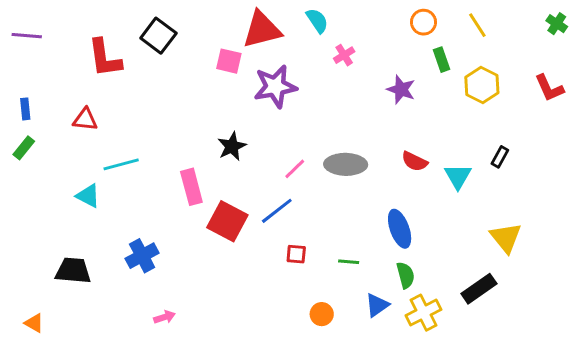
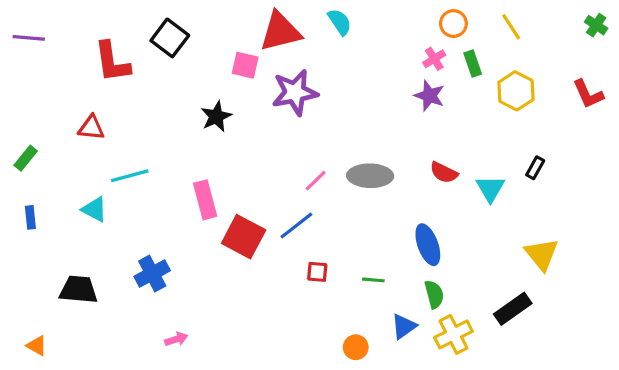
pink cross: (344, 55) -> (434, 59), moved
blue rectangle: (25, 109) -> (30, 217), moved
black star: (232, 146) -> (216, 116), moved
orange circle: (322, 314) -> (356, 347), moved

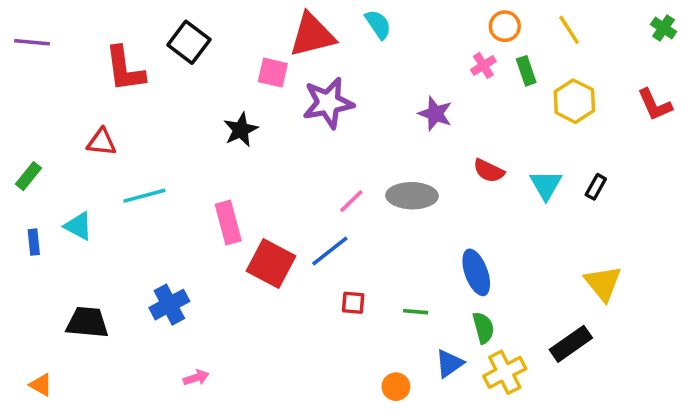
purple star: (429, 96) -> (435, 114), moved
red semicircle: (444, 173) -> (489, 171), moved
cyan triangle: (490, 189) -> (546, 185), moved
cyan triangle: (94, 209) -> (78, 226), moved

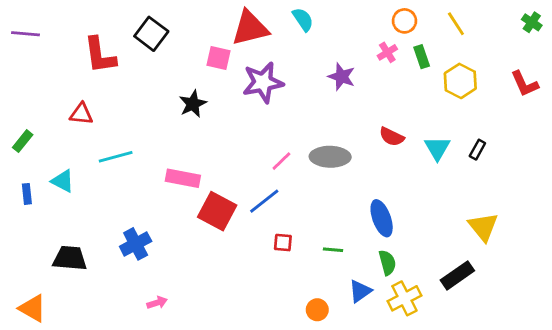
purple star: (435, 114) -> (342, 77), moved
pink rectangle: (228, 222) -> (183, 178), turned -64
orange triangle: (41, 385) -> (33, 308), size x1.5

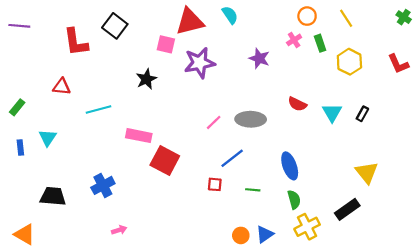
cyan line: (116, 157) -> (99, 109), moved
cyan triangle: (63, 181) -> (48, 138), turned 36
blue line: (264, 201) -> (232, 158), moved
blue triangle: (360, 291) -> (265, 234), moved

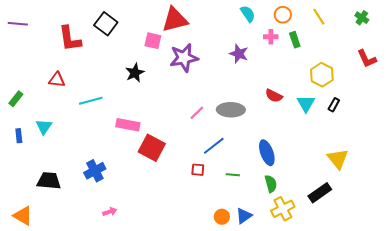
cyan semicircle: (230, 15) -> (248, 14), moved
green cross: (404, 17) -> (362, 18), moved
pink cross: (294, 40) -> (271, 37), turned 32
yellow hexagon: (349, 62) -> (322, 75), moved

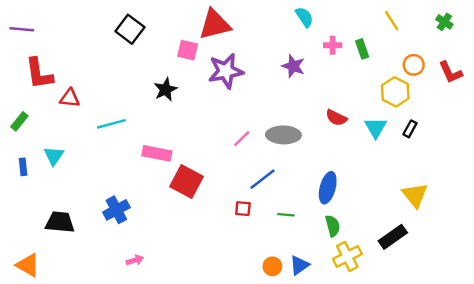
orange circle: (283, 15) -> (414, 65), moved
red L-shape: (70, 39) -> (39, 73), moved
blue ellipse: (267, 153) -> (328, 188), turned 35

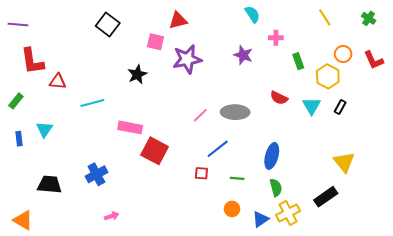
red triangle: (215, 24) -> (178, 20), size x0.7
green rectangle: (362, 49) -> (298, 61), moved
blue triangle: (299, 265) -> (261, 219), moved
orange circle: (272, 266) -> (232, 209), moved

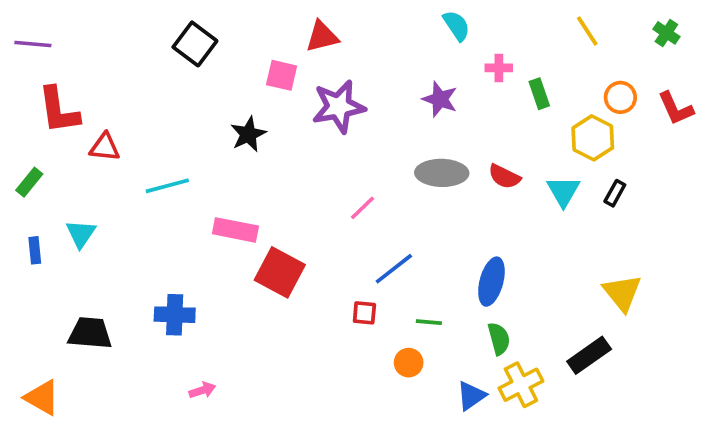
green rectangle: (298, 61) -> (539, 94), moved
gray ellipse: (235, 112) -> (442, 173), moved
blue cross: (96, 174) -> (175, 315), turned 30
orange circle: (232, 209) -> (409, 363), moved

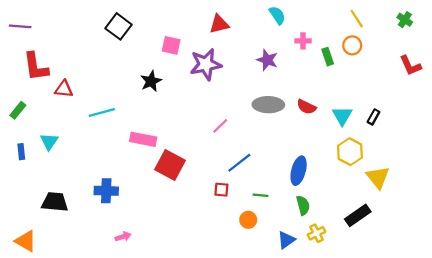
red triangle: (322, 37) -> (219, 24), moved
orange circle: (620, 97) -> (352, 45), moved
yellow hexagon: (593, 138) -> (350, 152), moved
yellow cross: (521, 385) -> (316, 233), size x0.7

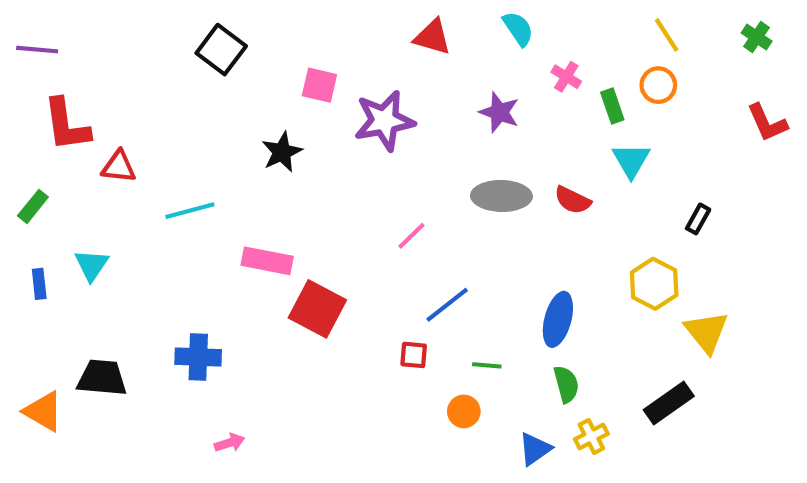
red triangle: (219, 24) -> (432, 37), moved, turned 30
pink cross: (303, 41) -> (566, 77), turned 32
cyan triangle: (342, 116) -> (631, 160), moved
orange triangle: (26, 241) -> (43, 411), moved

